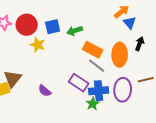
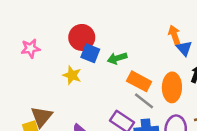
orange arrow: (122, 12) -> (174, 35), turned -70
red circle: (27, 25) -> (82, 37), moved
blue square: (53, 27) -> (90, 53), turned 35

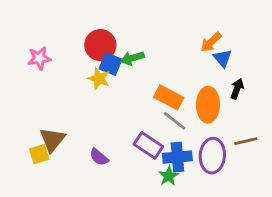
orange arrow: (174, 35) -> (211, 42), turned -114
green arrow: (117, 58) -> (132, 58), moved
yellow star: (72, 75) -> (99, 79), moved

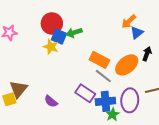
blue triangle: (223, 58) -> (137, 33), turned 32
orange ellipse: (208, 105) -> (127, 65), turned 50
green star: (169, 176) -> (113, 115), moved

